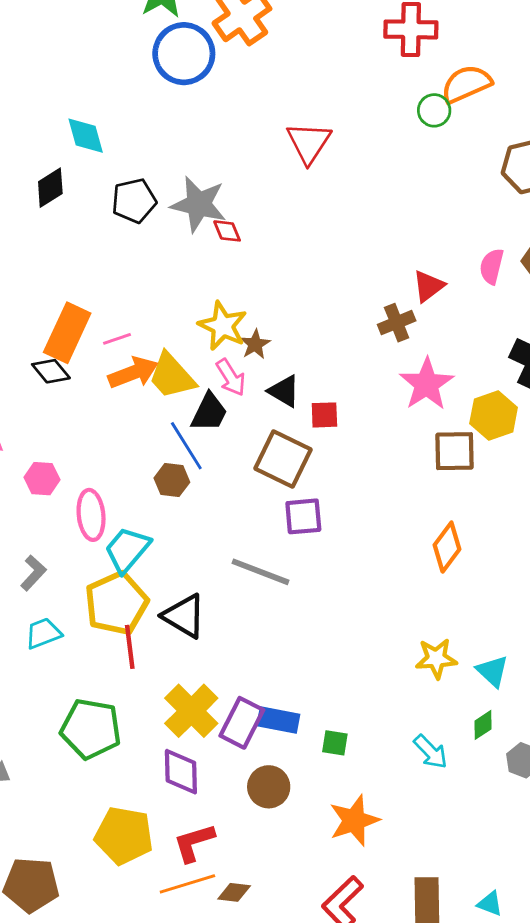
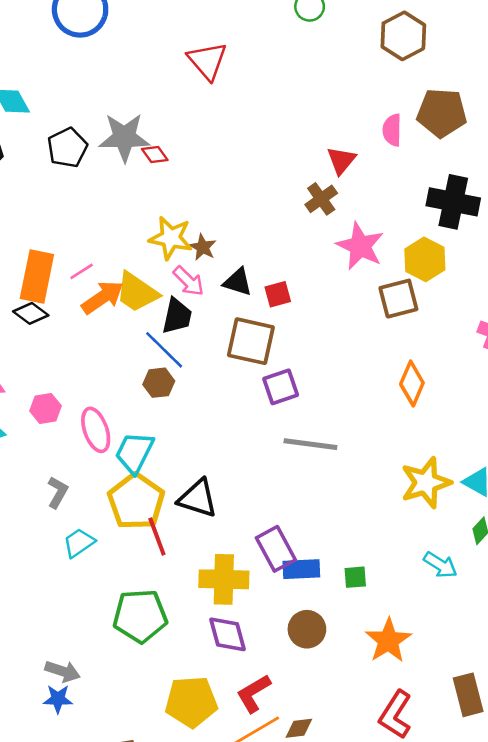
gray line: (260, 572) -> (310, 444), moved
yellow star: (436, 658) -> (426, 483), size x1.4
yellow cross: (191, 711) -> (224, 579), turned -30
purple rectangle: (242, 723) -> (276, 549), moved, turned -42

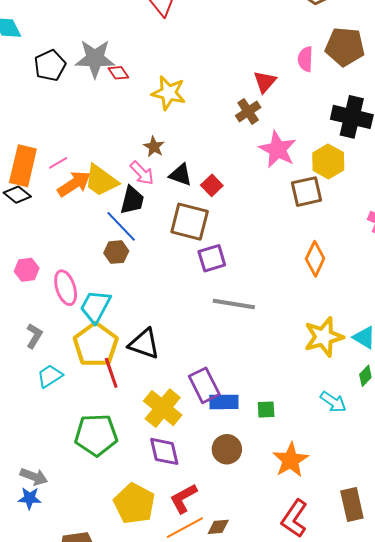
yellow star: (171, 238) -> (169, 93), moved
red square: (278, 294) -> (212, 185), turned -30
yellow cross: (224, 579) -> (163, 408), turned 36
yellow pentagon: (191, 702) -> (134, 504), turned 30

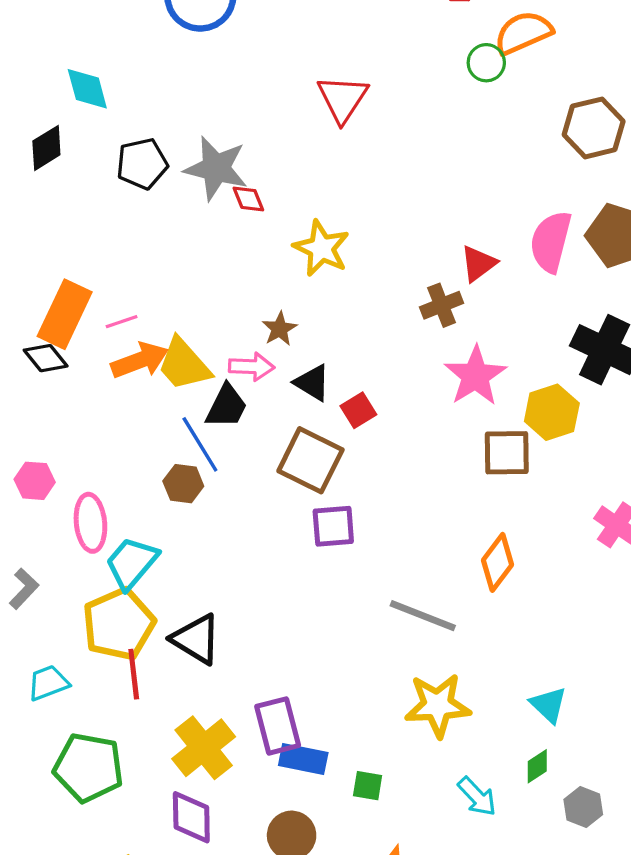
pink semicircle: (305, 59) -> (551, 242), size x1.5
pink arrow: (142, 173) -> (251, 367), turned -56
gray line: (234, 304) -> (423, 616), moved
yellow star: (324, 337) -> (438, 705), moved
cyan trapezoid: (50, 376) -> (48, 683), moved

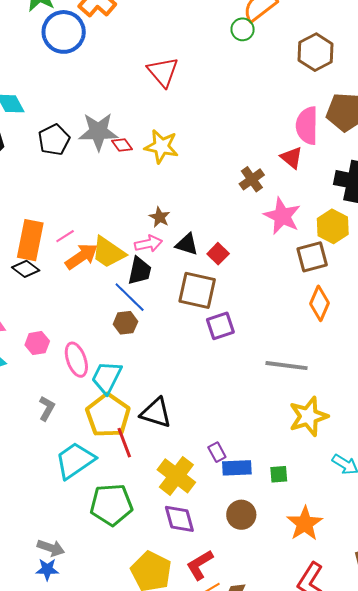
yellow star: (321, 248) -> (161, 146), moved
red triangle: (478, 264) -> (292, 158), moved, turned -30
orange diamond: (498, 562) -> (320, 303), moved
cyan trapezoid: (48, 683) -> (75, 460), size x1.6
purple rectangle: (278, 726) -> (217, 452), size x0.6

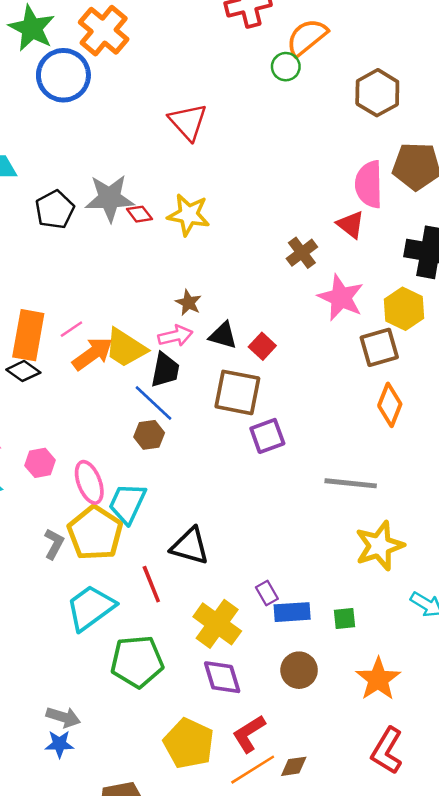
yellow pentagon: (108, 415) -> (95, 533), moved

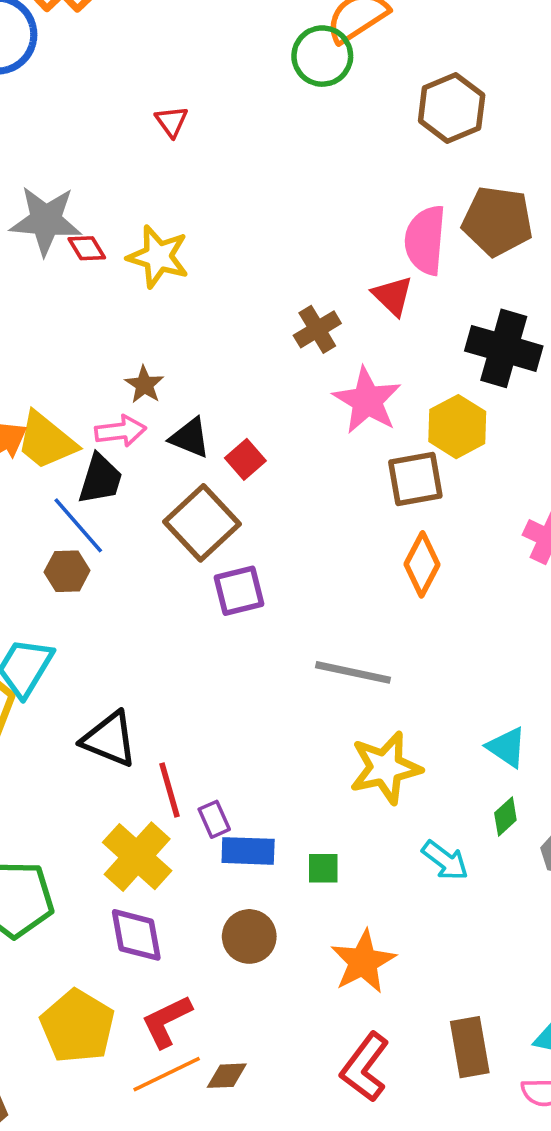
green circle: (286, 67) -> (322, 56), size x1.4
red triangle: (188, 122) -> (172, 121), size x0.6
brown square: (237, 392) -> (202, 523), turned 30
red line: (151, 584) -> (169, 790), moved

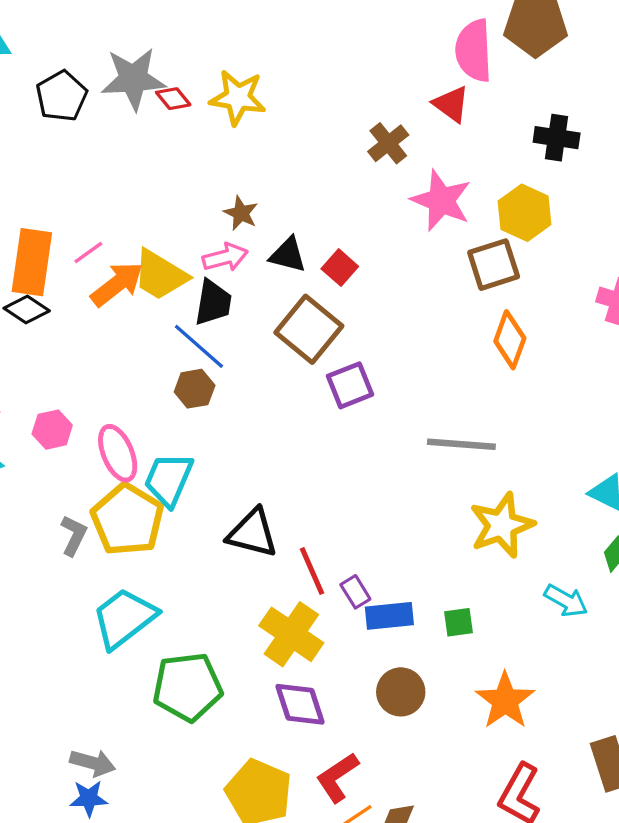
black cross: (504, 348) -> (557, 138), size x0.7

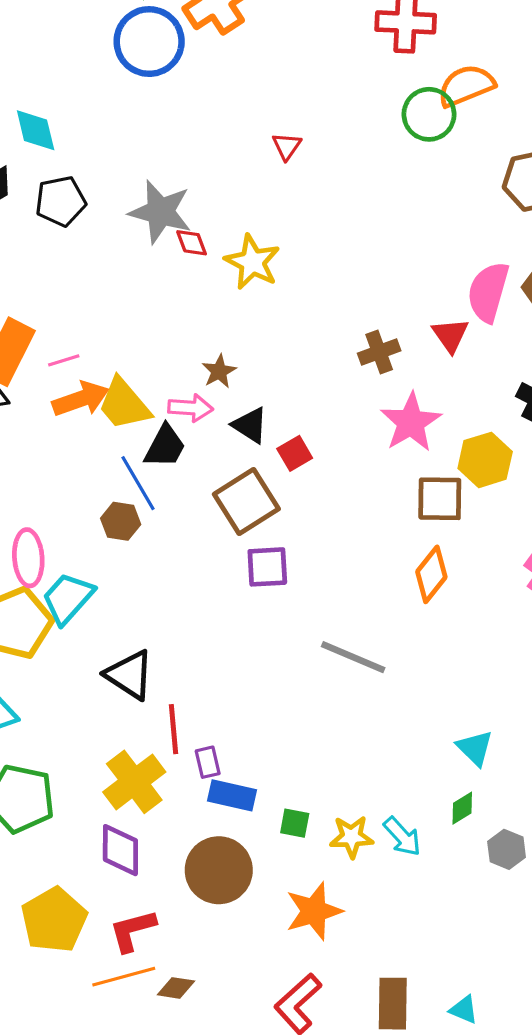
black pentagon: (62, 96) -> (61, 201), moved
yellow star: (502, 525) -> (352, 837), moved, size x0.7
brown circle: (401, 692) -> (219, 870), size x1.4

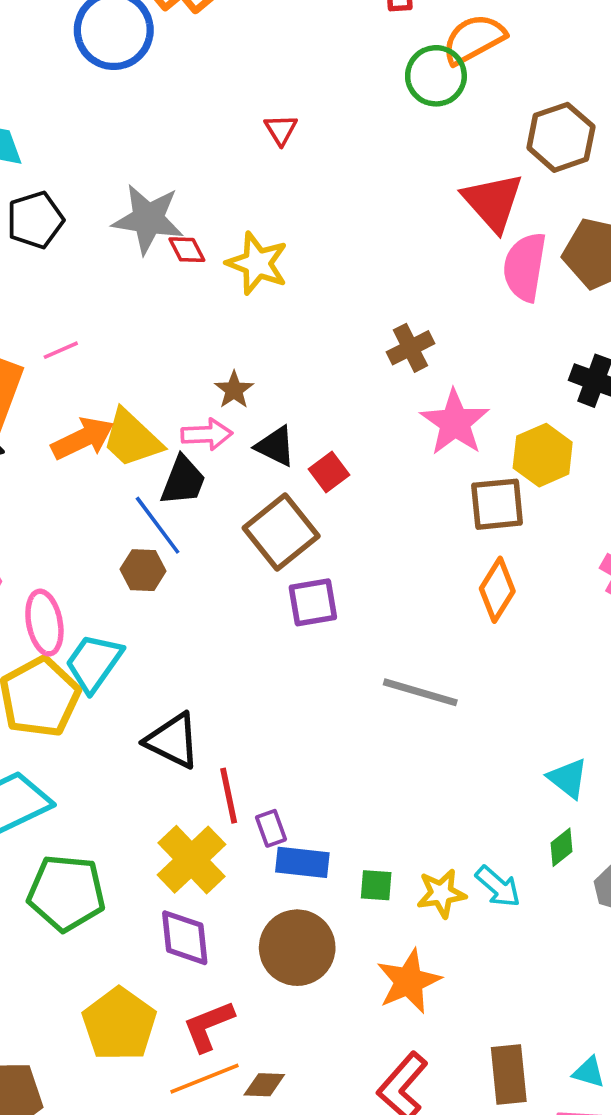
red triangle: (450, 335) -> (493, 202), moved, size x1.5
pink line: (64, 360) -> (61, 350), moved

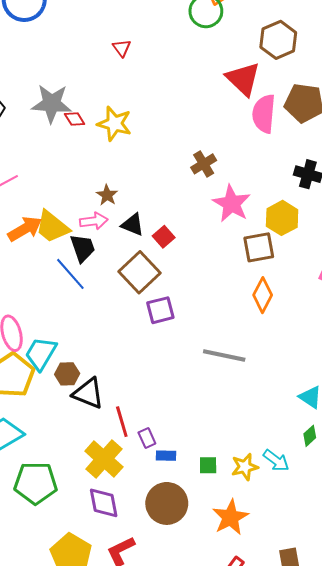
black trapezoid: (183, 481) -> (83, 248), turned -36
brown hexagon: (143, 570) -> (67, 374), moved
blue rectangle: (302, 862) -> (166, 456), size x0.7

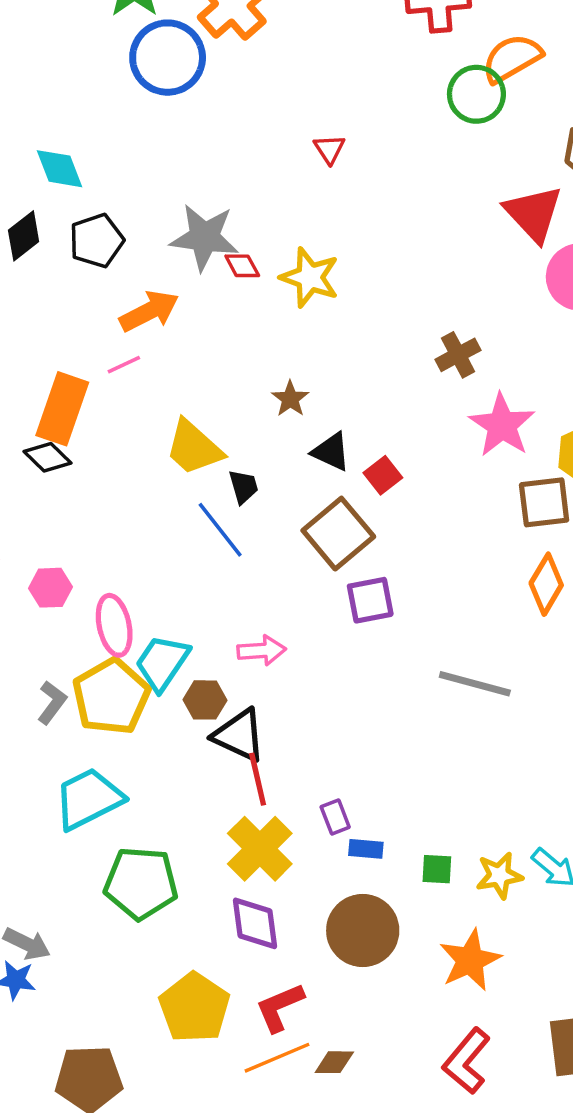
pink arrow: (94, 221) -> (262, 650), moved
orange arrow: (25, 229) -> (149, 311), moved
black trapezoid: (83, 248) -> (244, 487), size x0.7
red line: (122, 422) -> (258, 779), moved

